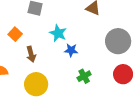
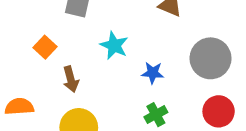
blue star: (71, 50) -> (153, 73), moved

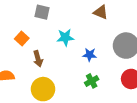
cyan star: (114, 45) -> (65, 37), turned -30

